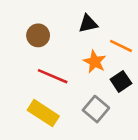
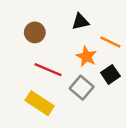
gray square: (96, 109) -> (82, 88), moved

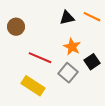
brown circle: (35, 32) -> (16, 27), moved
orange line: (110, 42) -> (92, 17), moved

